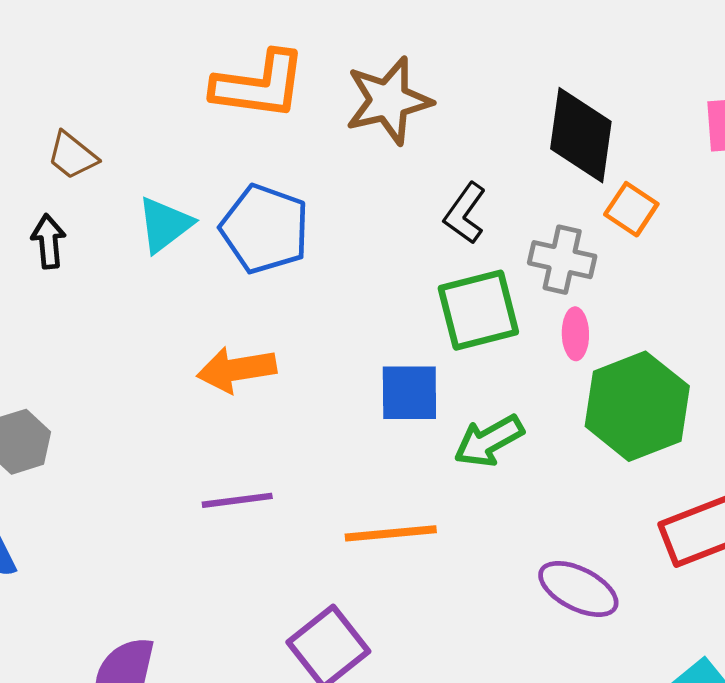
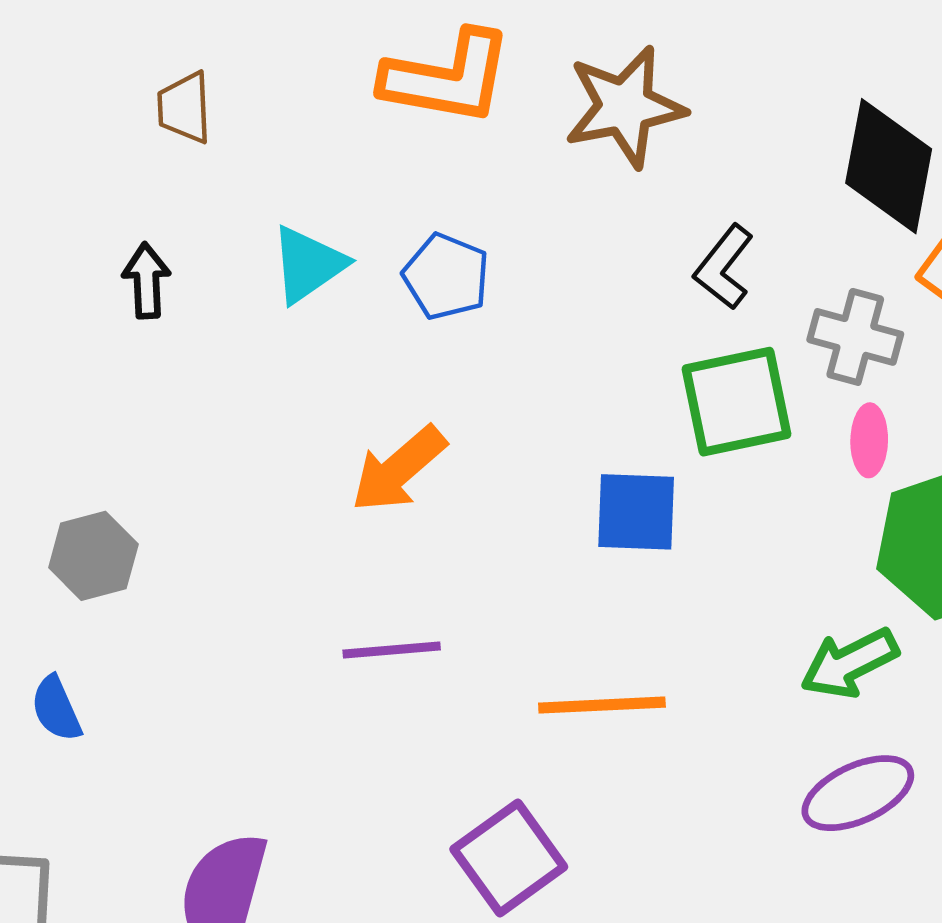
brown trapezoid: (72, 156) -> (184, 108), moved, turned 46
blue pentagon: (265, 229) -> (446, 277), size x0.7
orange arrow: (236, 370) -> (399, 469), turned -34
green arrow: (489, 441) -> (849, 663), moved
purple ellipse: (578, 589) -> (858, 793), turned -54

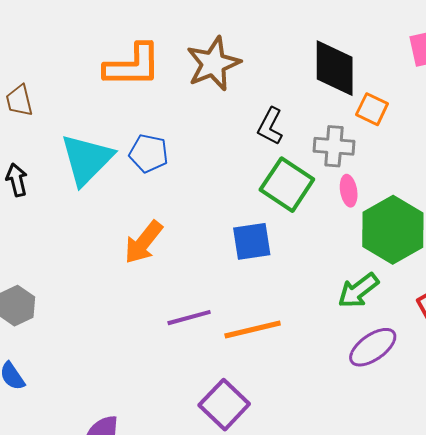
cyan triangle: (308, 264) -> (87, 159), size x1.5
green square: (737, 402) -> (287, 185), turned -34
purple line: (392, 650) -> (189, 318), moved

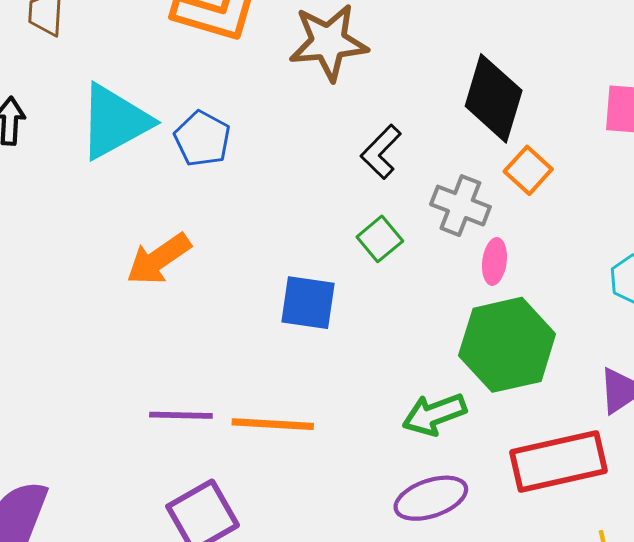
green square: (287, 185) -> (380, 239), size x0.6
pink ellipse: (349, 191) -> (494, 261), moved
purple line: (189, 318) -> (181, 415), moved

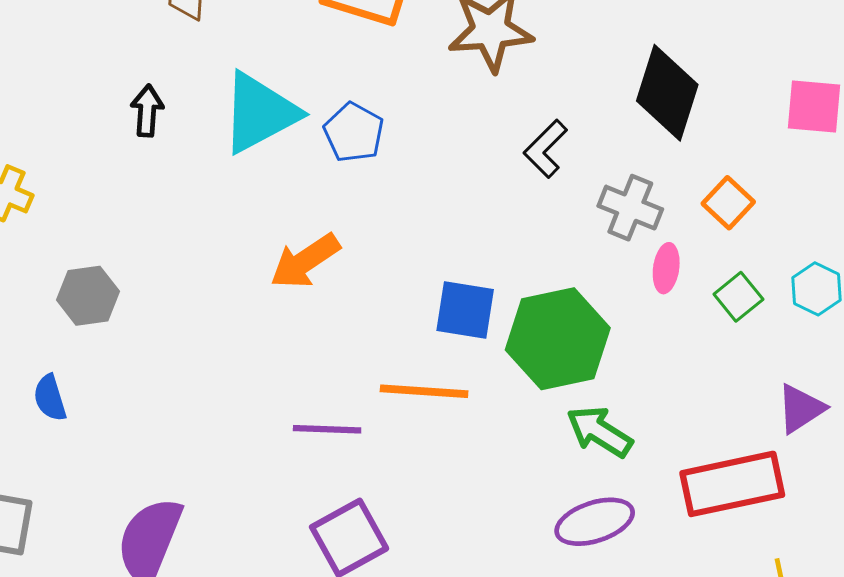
orange square: (528, 170) -> (728, 203), moved
green square: (380, 239) -> (738, 297), moved
green hexagon: (507, 345) -> (558, 339), moved
green arrow: (434, 414) -> (599, 432), turned 52
orange line: (273, 424) -> (424, 391), moved

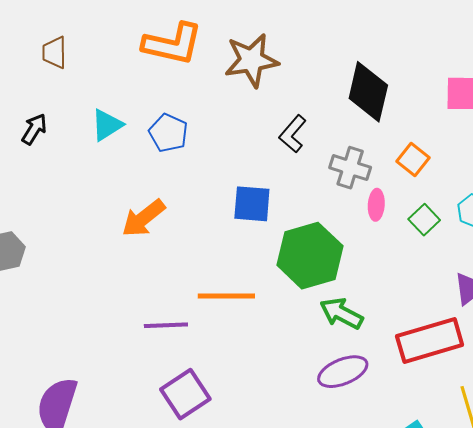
black arrow: (147, 111) -> (34, 129), turned 32
cyan triangle: (260, 113) -> (107, 125), size x0.6
blue square: (465, 310) -> (252, 204), moved

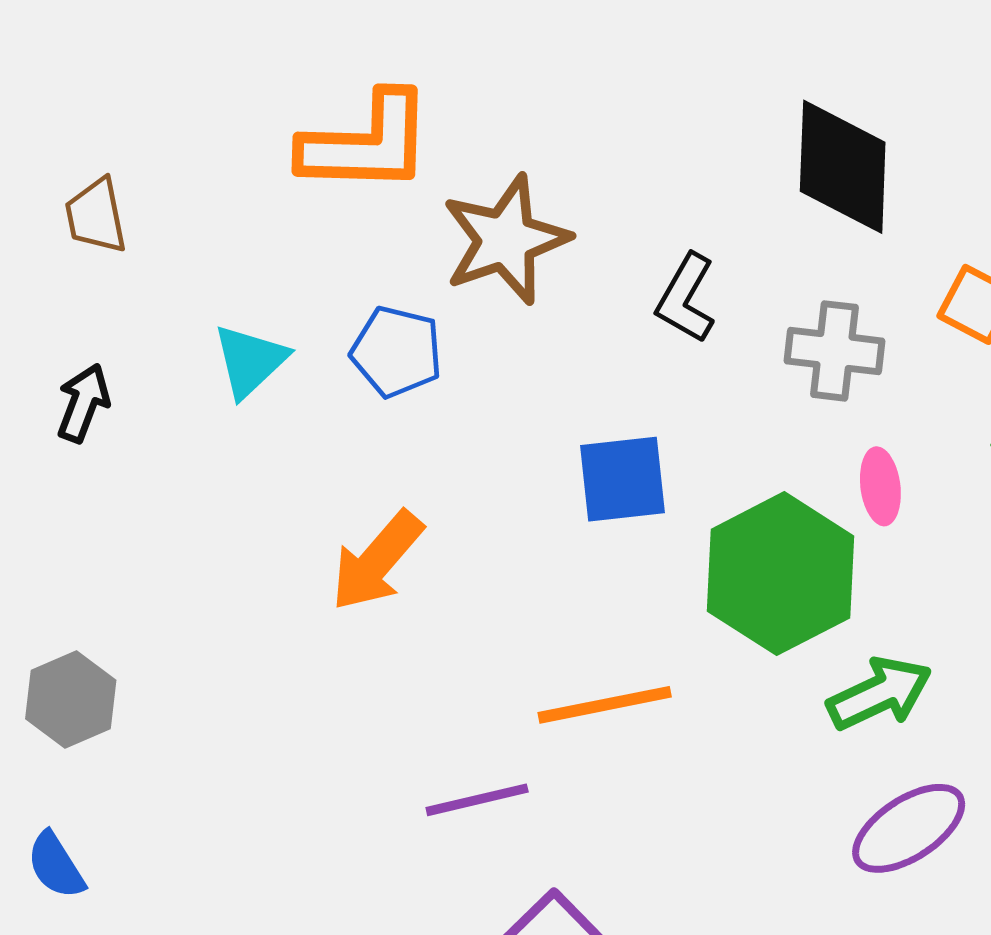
brown star: (251, 60) -> (506, 240), moved
pink ellipse: (376, 205) -> (880, 486), moved
green arrow: (341, 313) -> (879, 694), turned 138

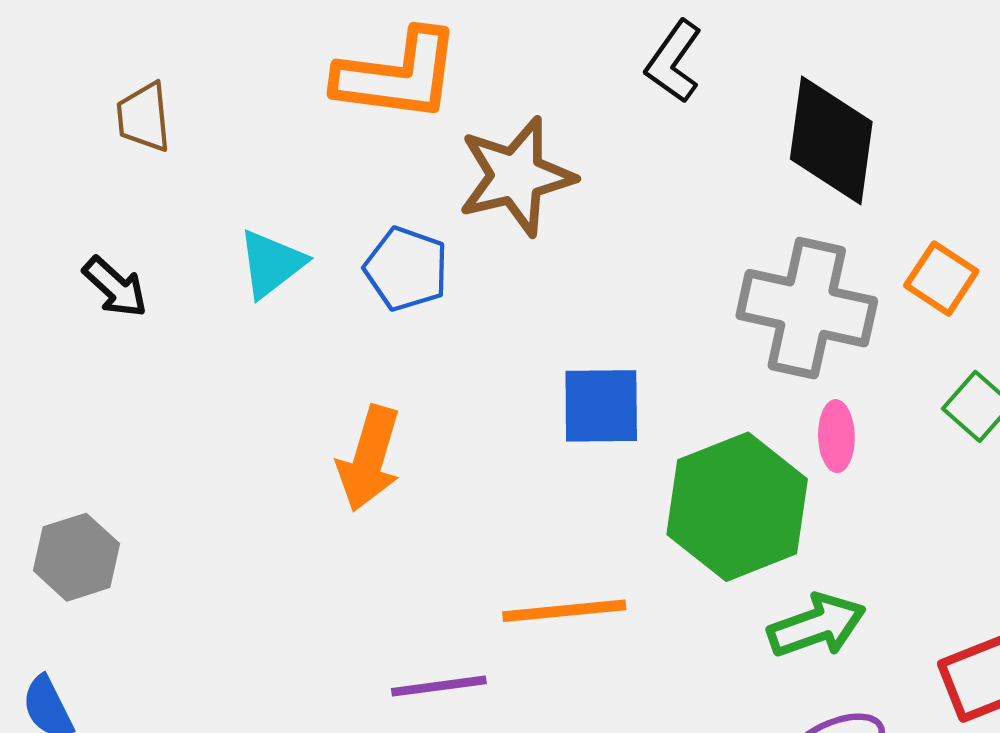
black L-shape: (686, 298) -> (674, 62), moved
gray cross: (834, 351) -> (807, 308), size x1.5
black arrow: (83, 403) -> (115, 287), turned 106
orange arrow: (377, 561) -> (369, 458), turned -30

